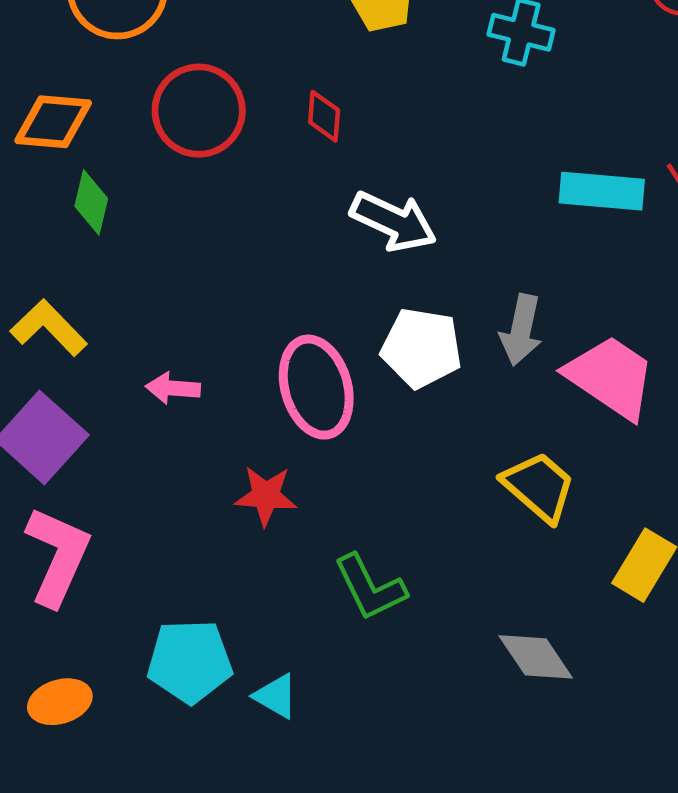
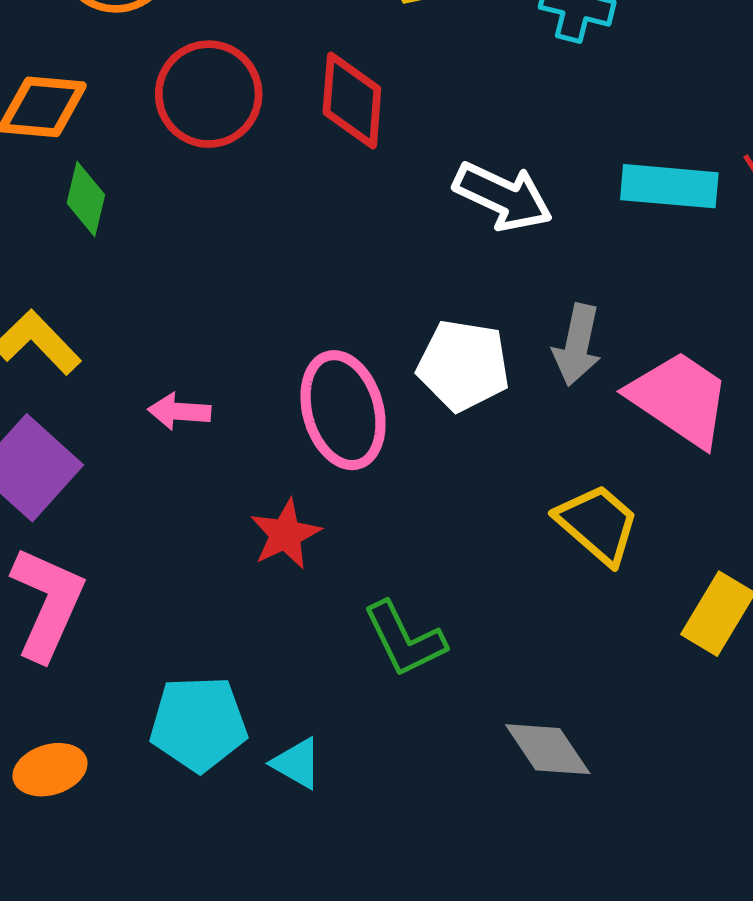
red diamond: (324, 116) -> (352, 100), size x1.6
white arrow: (393, 221) -> (503, 196), moved
red star: (266, 496) -> (285, 534), turned -30
gray diamond: (536, 657) -> (548, 749), moved

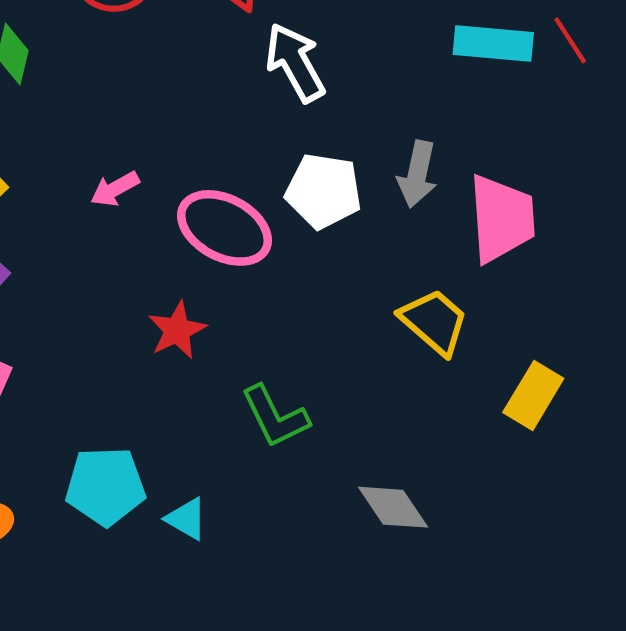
white arrow: (503, 196) -> (295, 62), moved, turned -144
pink trapezoid: (680, 399) -> (502, 218), turned 52
pink ellipse: (343, 410) -> (225, 228), turned -46
pink arrow: (179, 411) -> (115, 189), moved, turned -33

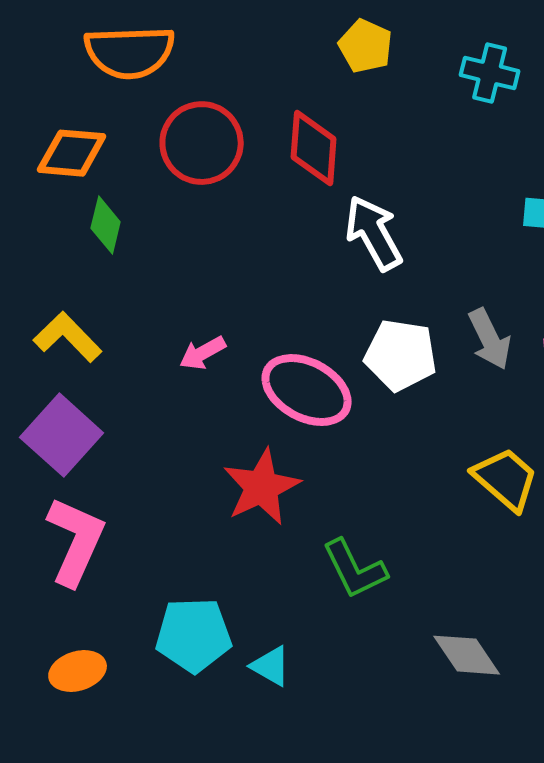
gray arrow: (417, 174) -> (490, 339), turned -38
red star: (177, 330) -> (262, 487), size x1.4

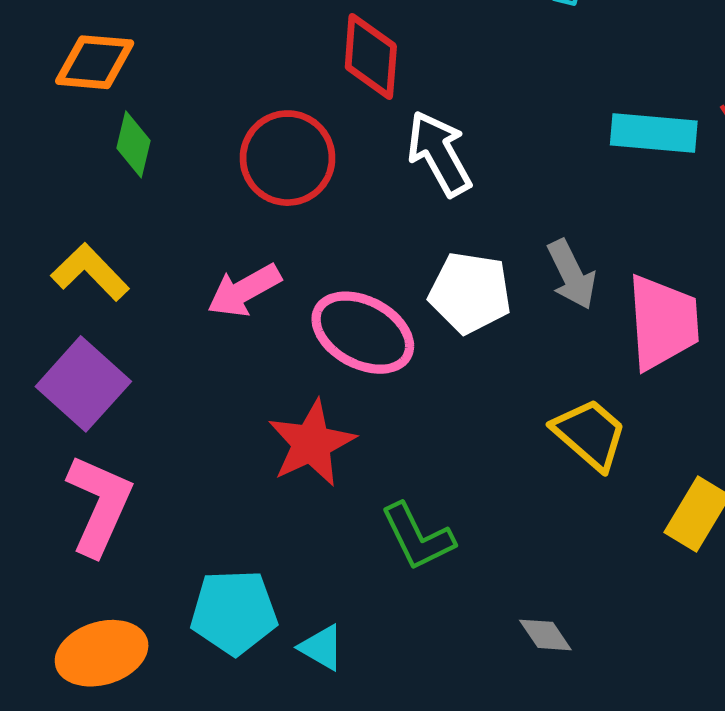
red circle: (202, 143) -> (288, 158), moved
pink arrow: (203, 353) -> (244, 290), size x1.4
gray diamond: (467, 655) -> (545, 635), size x0.7
orange ellipse: (78, 671) -> (102, 653), size x1.4

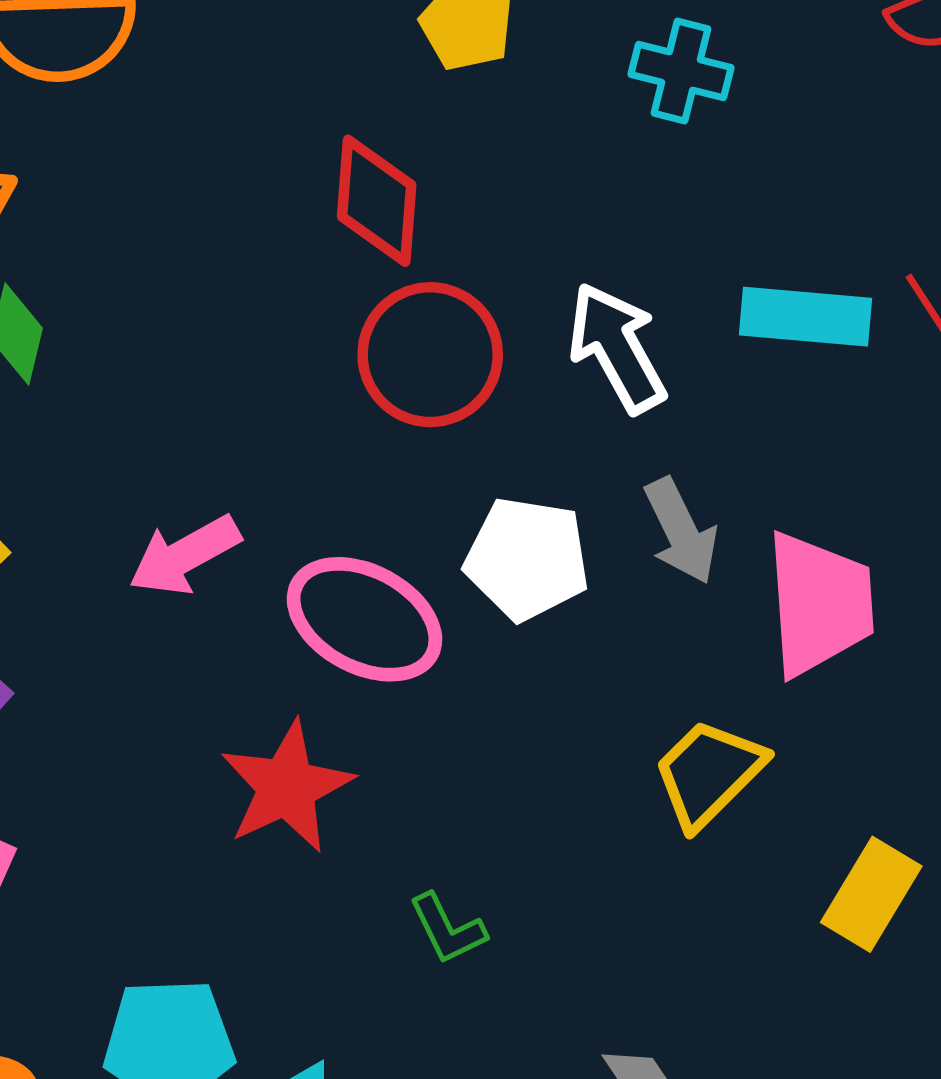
white arrow: (439, 153) -> (617, 348), moved
red circle: (288, 158) -> (430, 355), moved
yellow trapezoid: (590, 434) -> (709, 773), turned -86
green L-shape: (418, 537) -> (447, 929), size x0.7

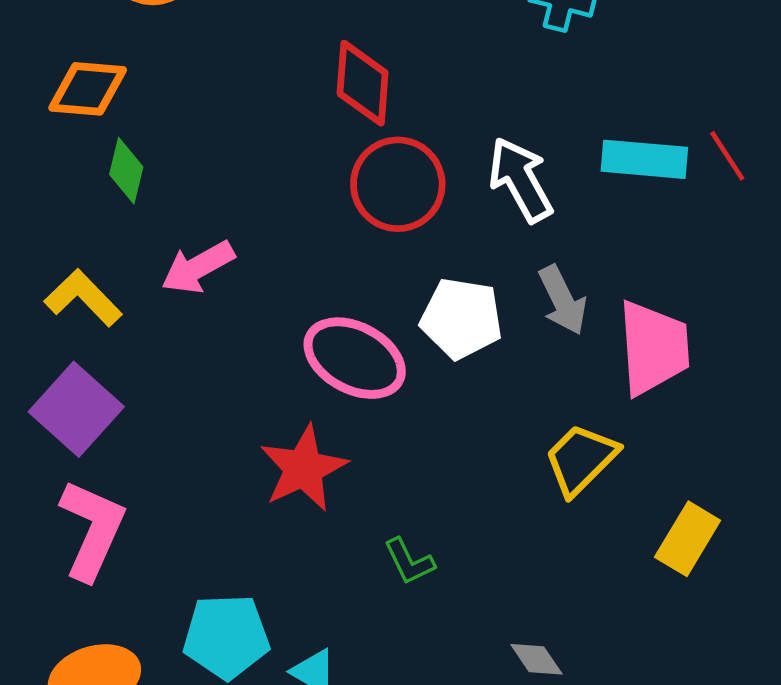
pink arrow: (185, 555) -> (198, 267), moved

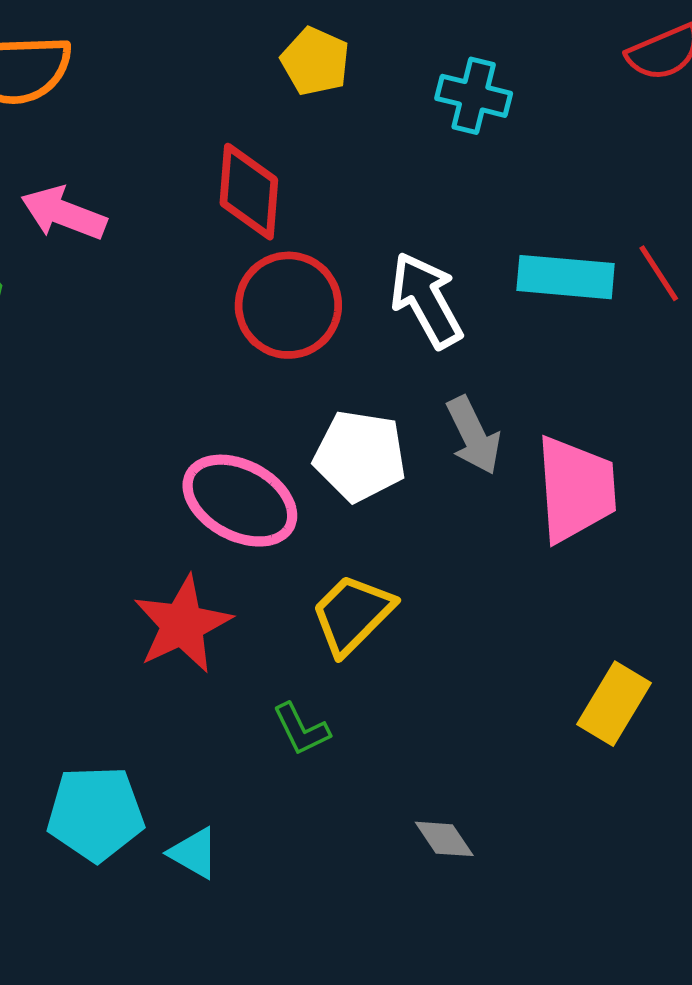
pink arrow: (198, 267) -> (64, 213), moved, turned 50
yellow trapezoid: (581, 459) -> (352, 614), moved

